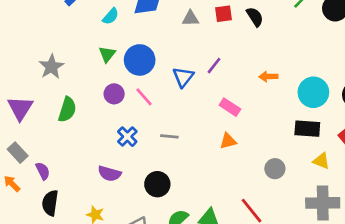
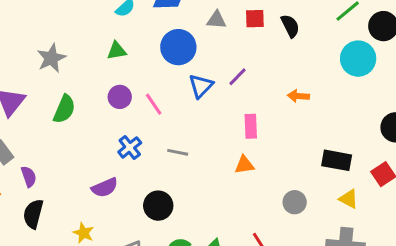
green triangle: (107, 54) -> (117, 51), turned 36
blue circle: (140, 60) -> (178, 47), moved
cyan circle: (313, 92) -> (358, 59), moved
pink rectangle: (230, 107) -> (251, 126), turned 48
purple semicircle: (109, 174) -> (105, 188), turned -45

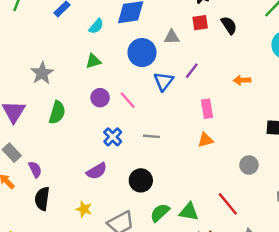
gray triangle: (216, 20) -> (172, 37), moved

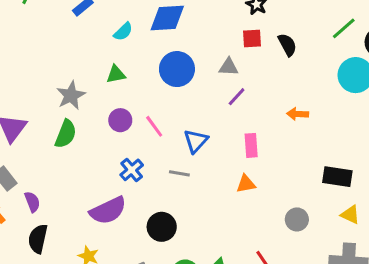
gray triangle: (172, 37) -> (229, 67), moved
gray star: (42, 73) -> (71, 95), moved
blue triangle: (164, 81) -> (196, 141), moved
purple semicircle: (97, 171) -> (108, 211), size x1.4

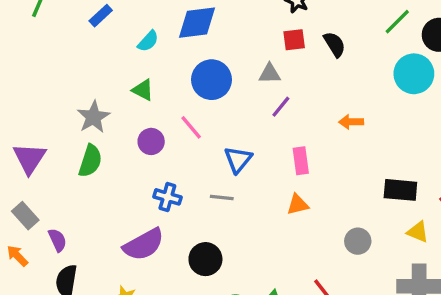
green triangle: (116, 74) -> (143, 90), turned 42
pink line: (154, 126) -> (191, 127), moved
blue cross: (132, 170) -> (167, 197), turned -30

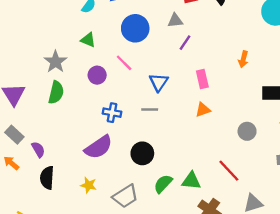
orange arrow: (351, 122) -> (243, 59), moved, turned -70

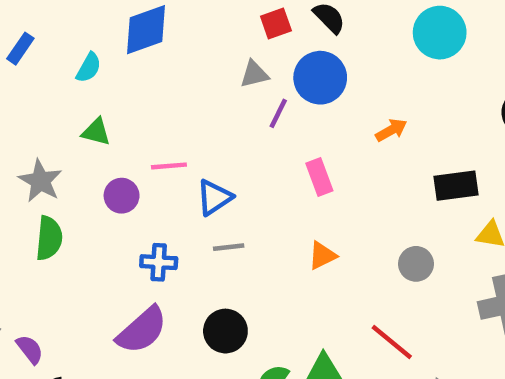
blue circle: (135, 28) -> (320, 78), moved
orange arrow: (243, 59) -> (391, 130), turned -126
pink line: (124, 63) -> (169, 166), turned -42
blue triangle: (159, 82) -> (214, 197), moved, turned 30
orange triangle: (203, 110) -> (322, 256), moved

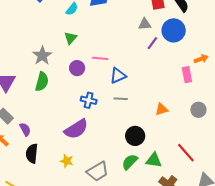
green triangle: (96, 132) -> (70, 38), turned 48
pink rectangle: (319, 177) -> (187, 75), moved
gray circle: (416, 264) -> (198, 110), moved
black circle: (225, 331) -> (135, 136), moved

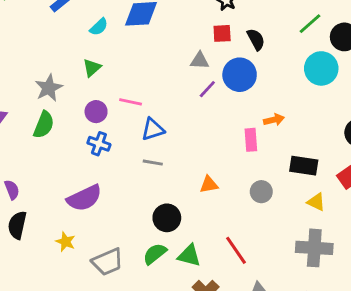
blue cross: (89, 100) -> (99, 144), moved

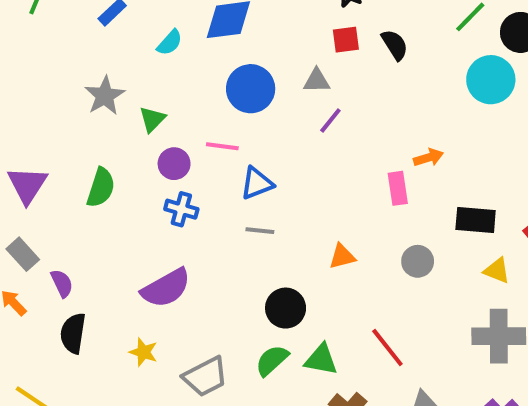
green triangle: (92, 68) -> (152, 119), moved
blue circle: (240, 75) -> (251, 89), moved
gray star: (49, 88) -> (105, 96), moved

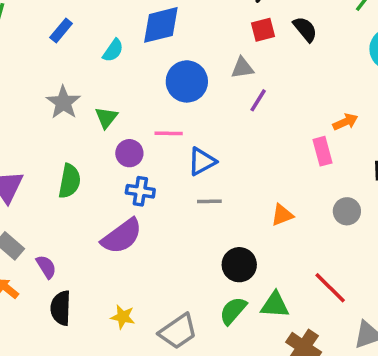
purple semicircle: (166, 288) -> (122, 236), moved

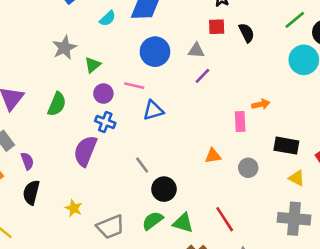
gray line: (209, 201) -> (142, 165), moved, turned 42
orange triangle: (282, 215) -> (213, 156), moved
purple semicircle: (122, 236) -> (85, 151), turned 136

